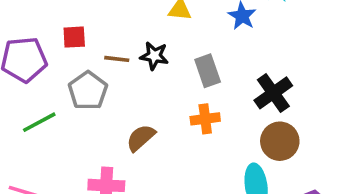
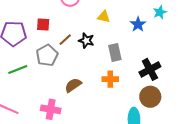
brown line: (117, 59) -> (65, 40), turned -56

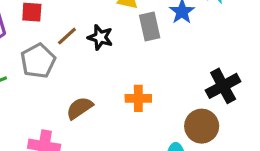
gray rectangle: (115, 53) -> (150, 26), moved
black cross: (150, 69) -> (223, 86), moved

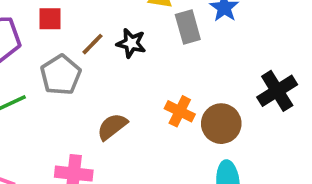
orange cross: (138, 98) -> (180, 111), turned 30
brown circle: (202, 126) -> (221, 124), moved

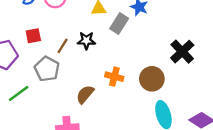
gray rectangle: (188, 27) -> (119, 24), turned 60
orange cross: (180, 111) -> (114, 77), moved

